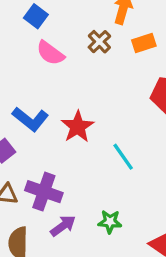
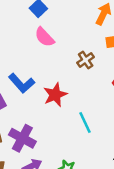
brown cross: (99, 42) -> (86, 60), moved

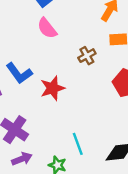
cyan line: (85, 123) -> (78, 144), moved

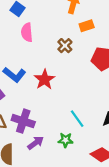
pink semicircle: (47, 28) -> (27, 32), turned 48

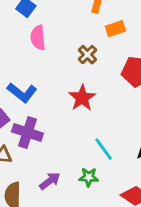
red star: (45, 79) -> (82, 98), moved
purple cross: (23, 121) -> (27, 133), moved

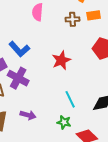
brown cross: (87, 55) -> (73, 19), moved, turned 32
green star: (89, 177) -> (64, 122), moved
purple arrow: (50, 181) -> (28, 115), turned 42

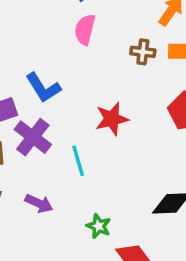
cyan line: (70, 99) -> (78, 161), moved

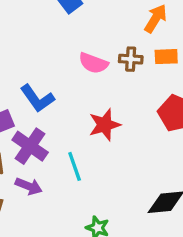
pink semicircle: (85, 30) -> (93, 63), moved, turned -80
purple arrow: (39, 203) -> (29, 186), moved

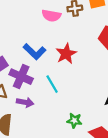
blue L-shape: (37, 98) -> (34, 52), moved

